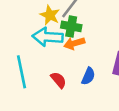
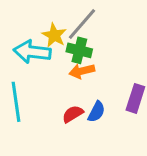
cyan arrow: (48, 37) -> (32, 52), moved
red semicircle: (58, 80) -> (73, 114), moved, turned -84

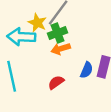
green cross: (79, 50) -> (58, 33), turned -30
blue semicircle: (96, 112) -> (87, 70), moved

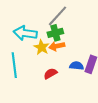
yellow star: (37, 23) -> (42, 47), moved
blue semicircle: (87, 70) -> (77, 66), turned -112

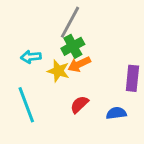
cyan arrow: (25, 33) -> (31, 57), size x0.6
blue semicircle: (77, 66) -> (116, 113), moved

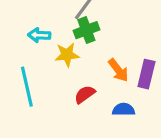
orange arrow: (79, 64) -> (118, 70), moved, turned -110
yellow star: (58, 71) -> (67, 55), turned -30

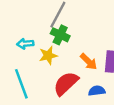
green cross: (86, 30) -> (60, 35), turned -36
red semicircle: (85, 94) -> (66, 83), size x1.6

